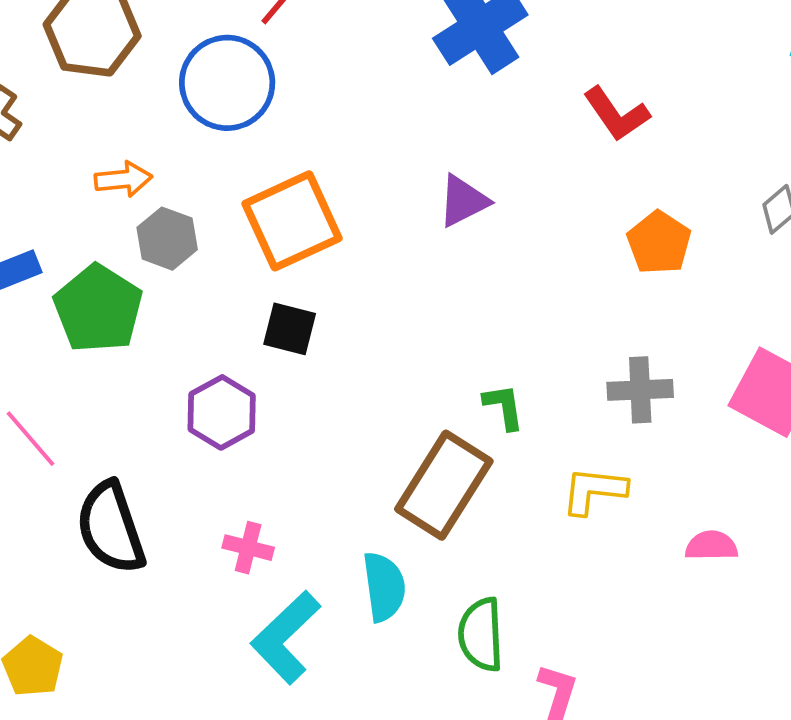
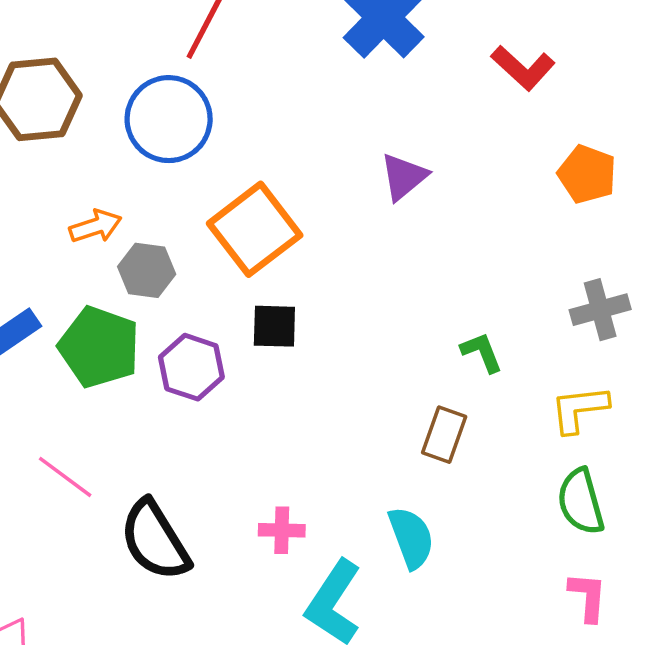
purple hexagon: (222, 412) -> (191, 367), moved
brown rectangle: (444, 485) -> (444, 435), size x0.6
green semicircle: (481, 635) -> (581, 502), moved

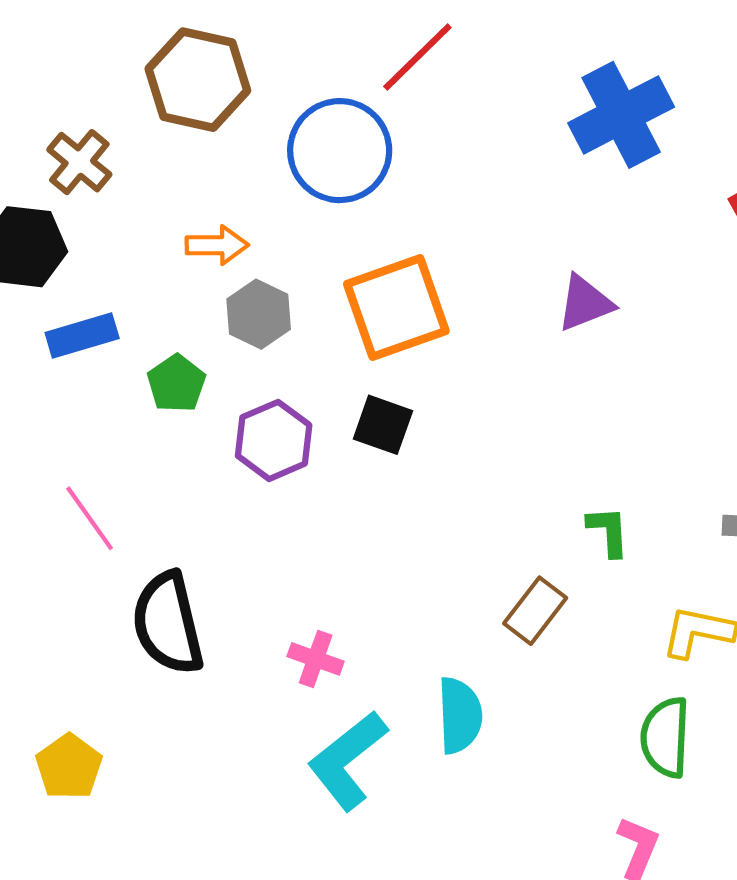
green pentagon: (99, 347) -> (176, 383), size x0.6

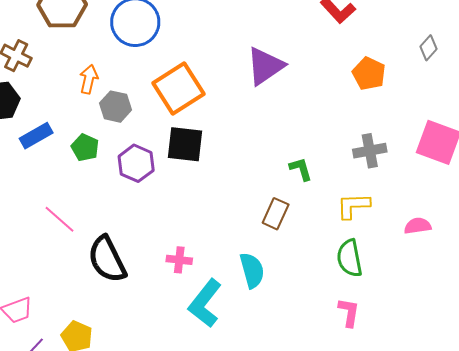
orange arrow: (217, 245) -> (89, 79), turned -64
purple triangle: (585, 303) -> (265, 66), size x1.4
black square: (383, 425) -> (185, 144), size x1.4

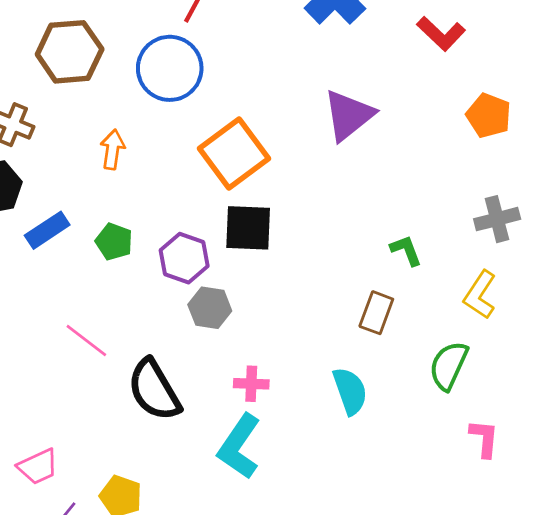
gray hexagon: (116, 107) -> (210, 308), moved
yellow L-shape: (353, 206) -> (480, 295), turned -51
green semicircle: (349, 258) -> (449, 366), moved, turned 39
cyan L-shape: (205, 303) -> (239, 447), moved

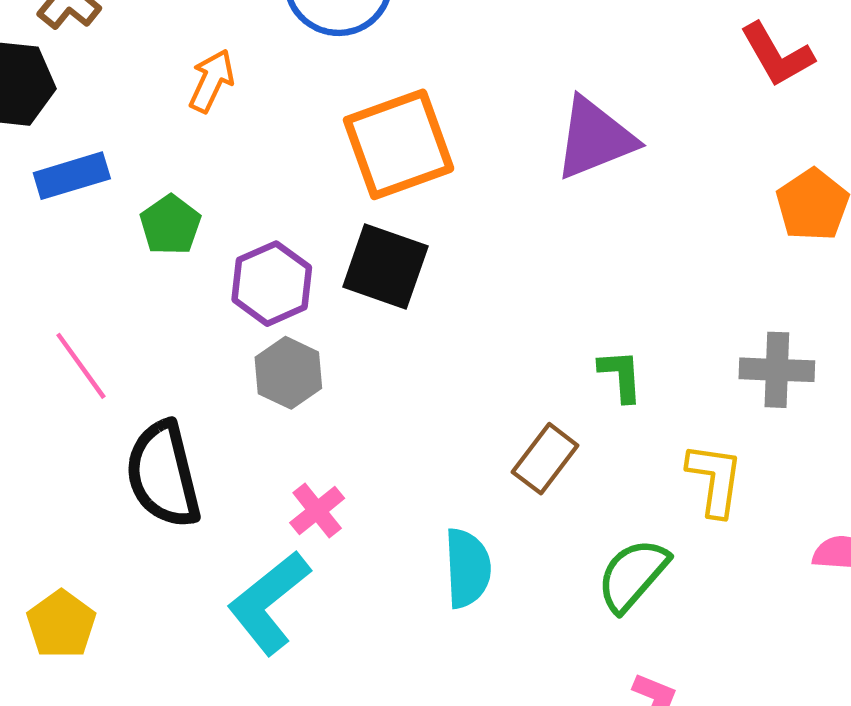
yellow L-shape: (480, 295) -> (715, 480), turned 138
pink cross: (251, 384) -> (317, 511), turned 32

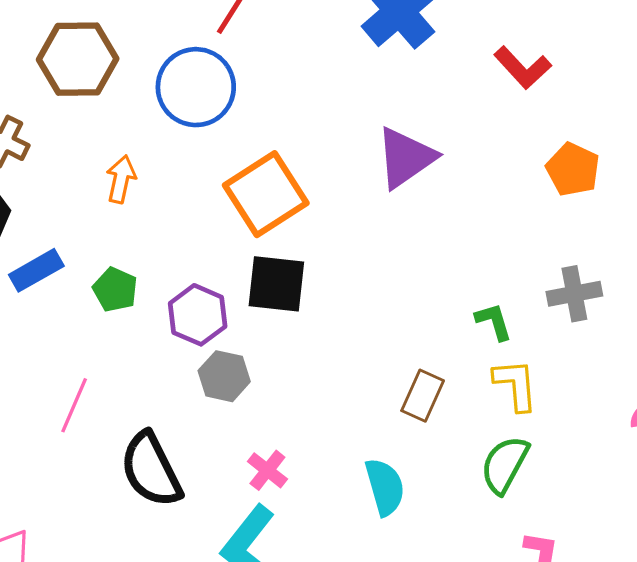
pink line: (81, 366) -> (74, 405), turned 72
green L-shape: (621, 376) -> (494, 322), moved
yellow L-shape: (715, 480) -> (516, 385), moved

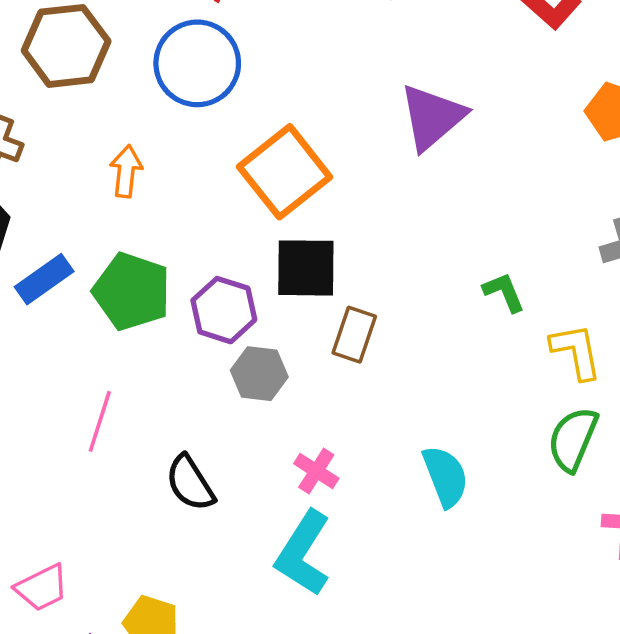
green pentagon: (115, 289) -> (132, 291), size x1.6
green L-shape: (494, 322) -> (504, 292), moved
brown rectangle: (423, 396) -> (354, 335), moved
black semicircle: (151, 470) -> (190, 483), size x0.7

